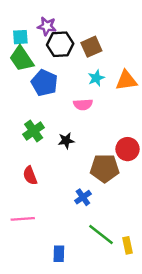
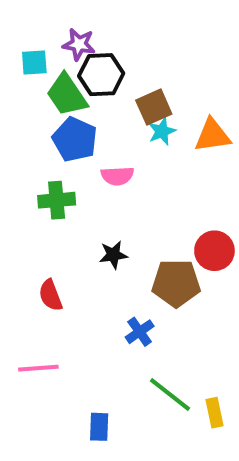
brown square: (91, 47) -> (154, 107), moved
green trapezoid: (22, 59) -> (67, 95), moved
pink semicircle: (83, 104) -> (117, 176), moved
green cross: (34, 131) -> (57, 200), moved, turned 30
black star: (66, 141) -> (113, 255), moved

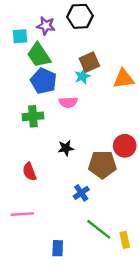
black hexagon: (101, 75) -> (80, 16), moved
cyan star: (162, 131) -> (82, 76), moved

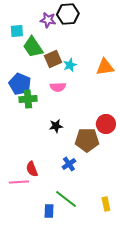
purple star: (46, 26) -> (48, 20), moved
brown square: (89, 62) -> (53, 59), moved
blue pentagon: (44, 81) -> (20, 84), moved
red semicircle: (29, 172) -> (32, 169), moved
green line: (99, 229) -> (66, 199), moved

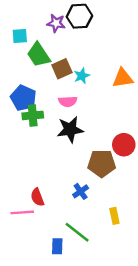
black star: (56, 126) -> (70, 129), moved, size x1.6
yellow rectangle: (106, 204) -> (114, 216), moved

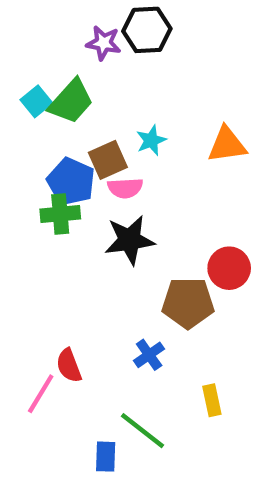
cyan square: (20, 36) -> (36, 101), moved, turned -35
green trapezoid: (39, 55) -> (71, 101), turned -104
brown square: (62, 69) -> (108, 160), moved
blue pentagon: (23, 98) -> (71, 182), moved
pink line: (22, 212) -> (41, 394), turned -55

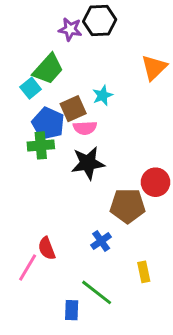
cyan square: (36, 101) -> (31, 88), moved
orange triangle: (227, 145) -> (154, 68), moved, turned -36

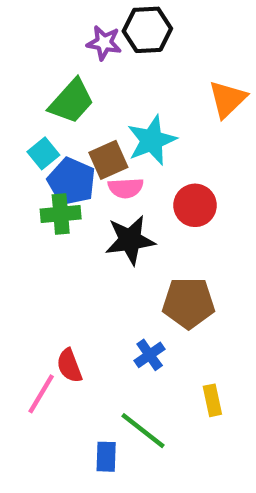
cyan square: (31, 88) -> (43, 153), moved
cyan star: (103, 95) -> (152, 140), size x1.6
red circle: (156, 182) -> (195, 205), moved

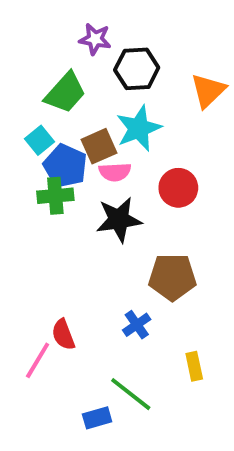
black hexagon: (147, 30) -> (137, 69), moved
blue rectangle: (106, 457) -> (97, 418), turned 72

